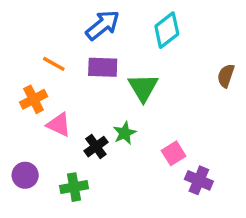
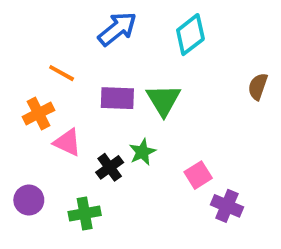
purple rectangle: (103, 67) -> (117, 98), moved

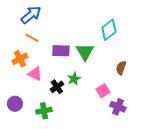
blue arrow: (117, 29) -> (31, 15), moved
cyan diamond: (190, 35) -> (109, 30), moved
brown semicircle: (258, 87) -> (121, 68), moved

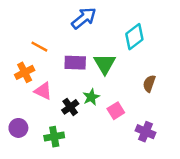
blue arrow: (31, 15) -> (84, 18), moved
pink square: (103, 91) -> (116, 111), moved

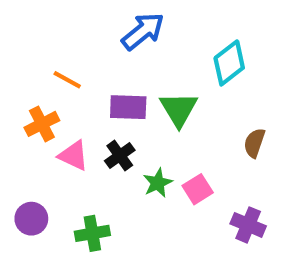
green star: (91, 97) -> (158, 183), moved
black cross: (70, 107) -> (120, 156), moved

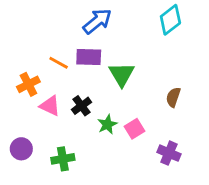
cyan diamond: (229, 63) -> (170, 20), moved
orange line: (67, 80) -> (59, 63), moved
purple rectangle: (128, 107) -> (89, 57), moved

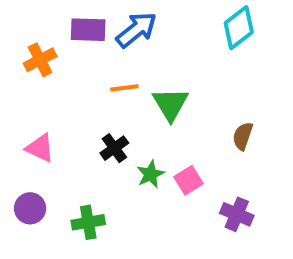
purple rectangle: (89, 57) -> (88, 30), moved
orange line: (59, 63) -> (124, 88), moved, turned -36
orange cross: (28, 84) -> (40, 60), moved
pink triangle: (50, 106) -> (40, 148), moved

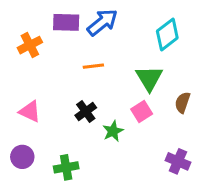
cyan diamond: (239, 28) -> (167, 34), moved
green triangle: (170, 104) -> (149, 78), moved
pink square: (189, 180) -> (142, 112), moved

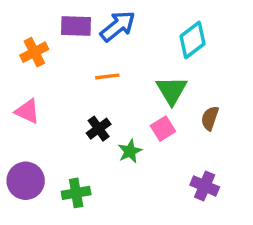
pink triangle: (30, 112) -> (27, 111), moved
purple circle: (22, 157) -> (26, 181), size x1.4

